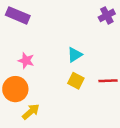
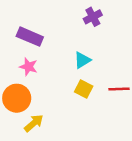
purple rectangle: (18, 15) -> (30, 37), moved
purple cross: (107, 15) -> (93, 17), moved

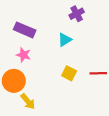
cyan triangle: (82, 60) -> (65, 40), moved
yellow arrow: (34, 123) -> (28, 101), turned 91

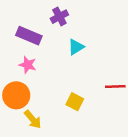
purple cross: (77, 14) -> (59, 17), moved
yellow square: (69, 73) -> (75, 102), moved

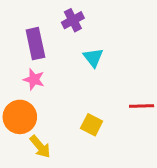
purple rectangle: (29, 36) -> (35, 44), turned 55
cyan triangle: (76, 47) -> (93, 58), turned -36

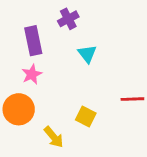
pink star: (34, 79) -> (32, 74), turned 30
yellow arrow: (40, 147) -> (54, 137), moved

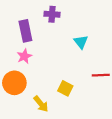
purple cross: (68, 19) -> (52, 14), turned 32
cyan triangle: (87, 54) -> (81, 42), moved

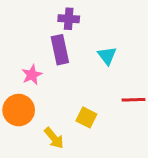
purple rectangle: (25, 31) -> (60, 50), moved

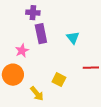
purple cross: (69, 19) -> (33, 13), moved

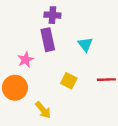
purple cross: (33, 13) -> (52, 15), moved
yellow square: (59, 80) -> (69, 81), moved

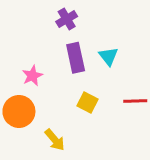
purple cross: (52, 15) -> (67, 19), turned -35
purple rectangle: (48, 40) -> (76, 58), moved

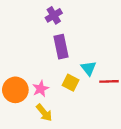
cyan triangle: (108, 56) -> (89, 68), moved
pink star: (32, 76) -> (41, 89), moved

